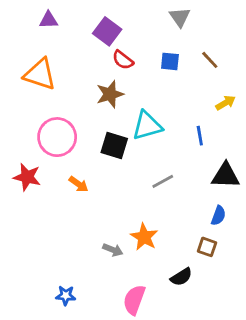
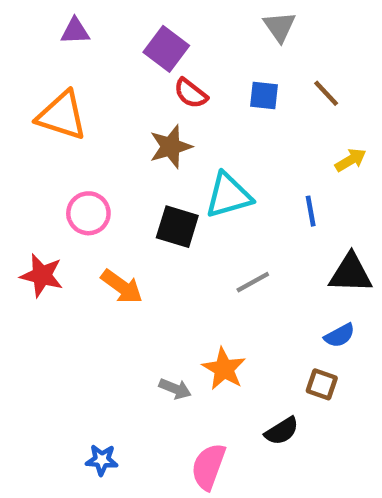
pink circle: (57, 137) -> (88, 213), size x0.7
orange arrow: (79, 184) -> (122, 287), size x1.4
blue semicircle: (218, 216) -> (340, 335), turned 42

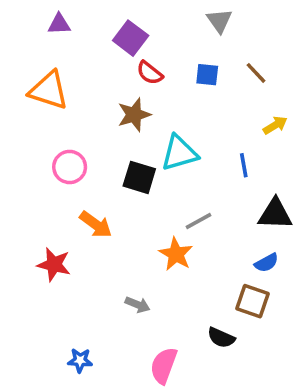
red star: (42, 275) -> (54, 265), moved
orange star: (224, 369) -> (176, 254), moved
brown square: (322, 384) -> (252, 301), size x1.4
black semicircle: (282, 431) -> (221, 338), turned 56

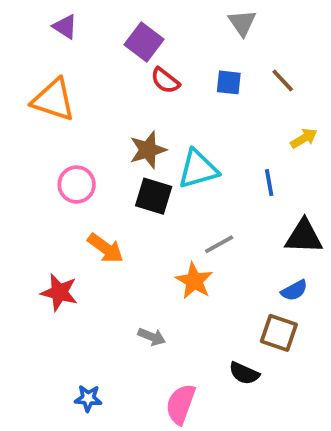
purple triangle: (59, 24) -> (65, 27), turned 35
brown star: (134, 115) -> (148, 150), moved

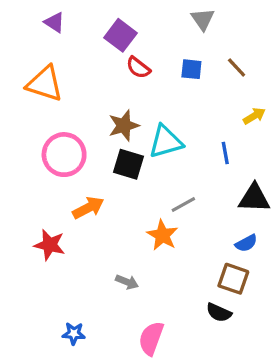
pink circle: (77, 185) -> (64, 155), size x1.4
orange arrow: (105, 248) -> (88, 208), turned -64
black semicircle: (244, 373) -> (219, 313), moved

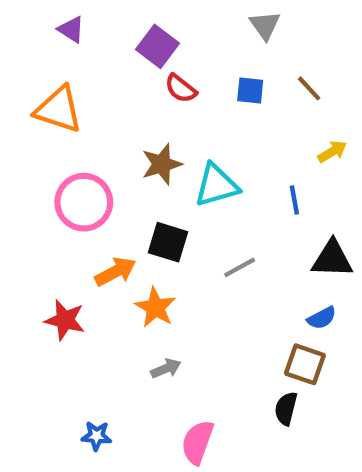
black square: (129, 164) -> (168, 242), moved
orange star: (162, 235) -> (155, 307), moved
gray arrow: (127, 282) -> (166, 368), turned -45
black semicircle: (219, 313) -> (286, 408), turned 80

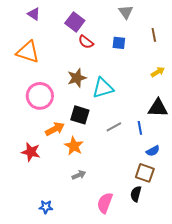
brown line: (309, 88) -> (154, 35), moved, turned 32
blue line: (294, 200) -> (140, 128), moved
black triangle: (332, 259) -> (158, 108), moved
pink semicircle: (198, 442) -> (105, 203), moved

